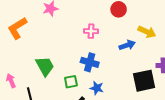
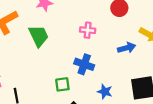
green trapezoid: (45, 66) -> (39, 36), moved
blue star: (97, 88) -> (105, 92), moved

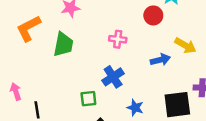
green trapezoid: (39, 36) -> (63, 44), turned 35
blue cross: (84, 64) -> (113, 77), turned 36

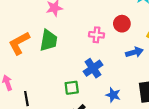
red circle: (153, 15) -> (122, 24), moved
orange L-shape: (29, 28) -> (19, 43), moved

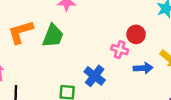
pink cross: (97, 35) -> (120, 50), moved
blue cross: (93, 68) -> (95, 76), turned -30

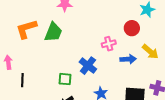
red circle: (136, 34) -> (132, 28), moved
pink cross: (120, 50) -> (109, 44), turned -32

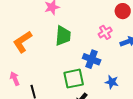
green trapezoid: (53, 32) -> (63, 36), moved
green square: (65, 79) -> (74, 79), size x1.5

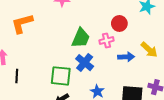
red circle: (123, 11) -> (119, 23), moved
green trapezoid: (63, 36) -> (81, 38), moved

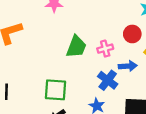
red circle: (119, 23) -> (132, 34), moved
blue cross: (85, 63) -> (108, 80), moved

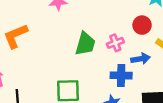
blue cross: (108, 80) -> (121, 75), turned -30

